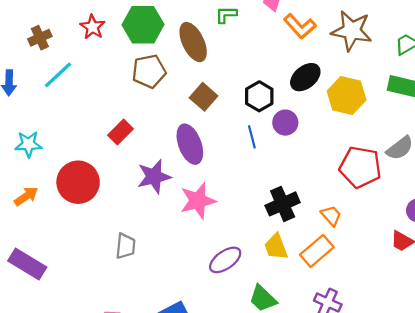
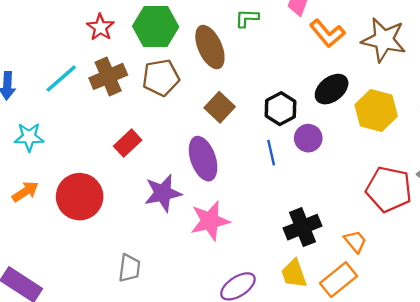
brown cross: (40, 38) -> (108, 76), moved, size x1.4
cyan star: (28, 144) -> (29, 137), moved
orange arrow: (26, 196) -> (25, 192), moved

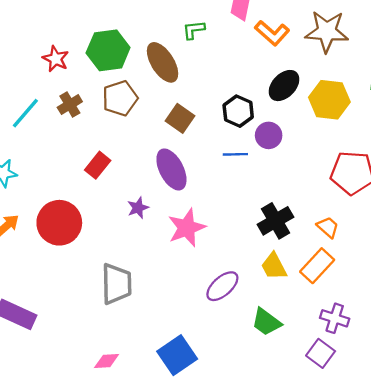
brown cross: (108, 76) -> (70, 105), size x0.7
blue line: (271, 153) -> (235, 154), turned -70
purple star: (163, 193) -> (138, 208), size x0.6
gray trapezoid: (129, 268) -> (117, 284), size x1.5

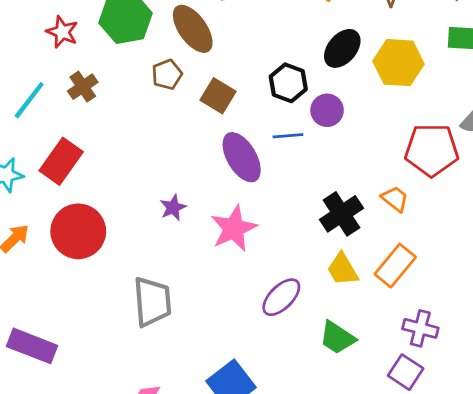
brown pentagon: (120, 98) -> (167, 74), moved, size x0.7
red rectangle: (98, 165) -> (61, 161), moved, size x1.4
purple ellipse: (171, 169) -> (242, 157), moved
orange trapezoid: (328, 227) -> (395, 199), moved

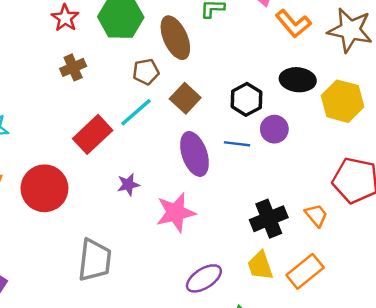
black ellipse: (342, 48) -> (298, 80), turned 44
cyan line: (29, 100) -> (136, 112), moved
red rectangle: (61, 161) -> (93, 134), moved

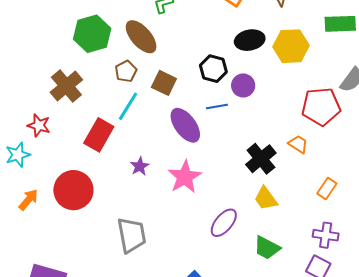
red star: (65, 18) -> (39, 125), moved
brown cross: (73, 67) -> (66, 86), size x1.5
orange rectangle: (305, 271) -> (327, 188), moved, size x0.7

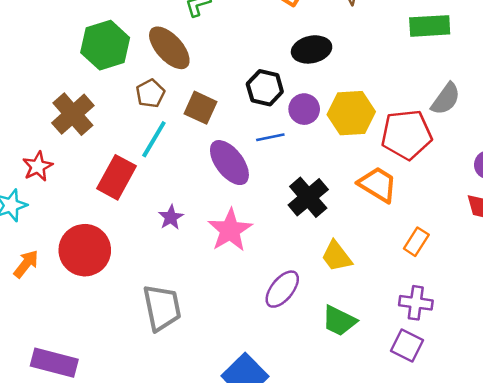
yellow hexagon: (291, 46) -> (351, 113), moved
red star: (39, 125) -> (38, 166), turned 30
orange trapezoid: (298, 144) -> (378, 184), size x1.5
black cross: (261, 159) -> (308, 197), moved

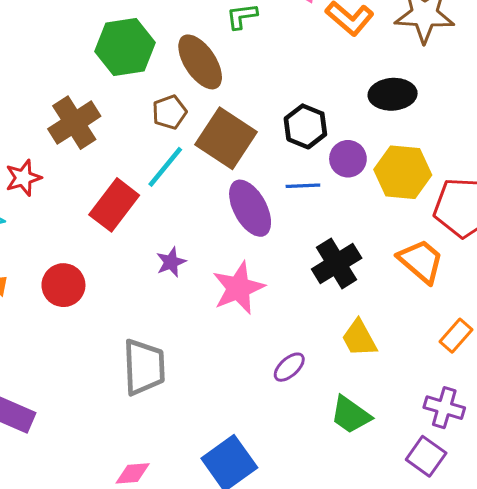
black ellipse: (312, 49) -> (393, 94), moved
brown square: (200, 108) -> (226, 138), size x1.5
red circle: (85, 250) -> (63, 285), size x0.7
purple ellipse: (282, 289) -> (289, 367), size x0.7

